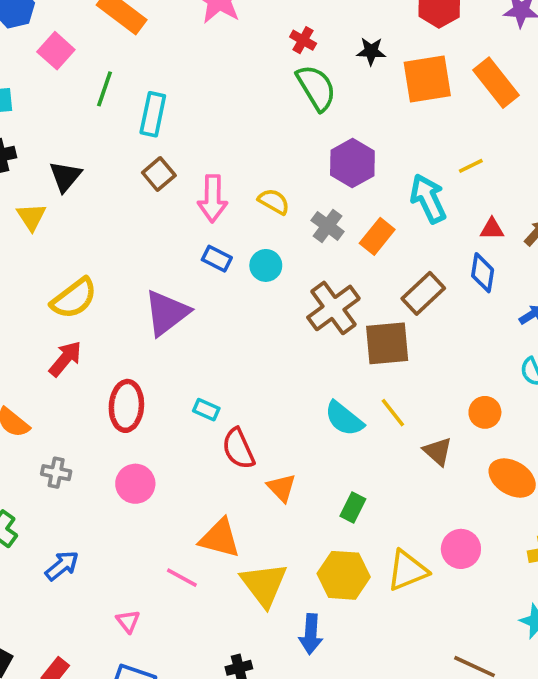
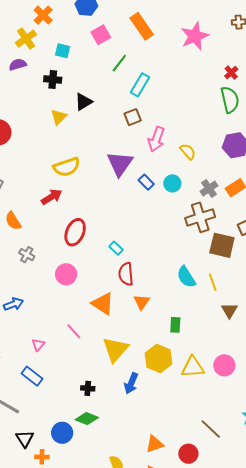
gray cross: (328, 226) -> (209, 188), moved
blue rectangle: (217, 259) -> (146, 182), moved
purple triangle: (167, 313) -> (120, 164), moved, turned -36
green rectangle: (353, 507) -> (175, 325), turned -42
orange triangle: (220, 538) -> (103, 304), moved

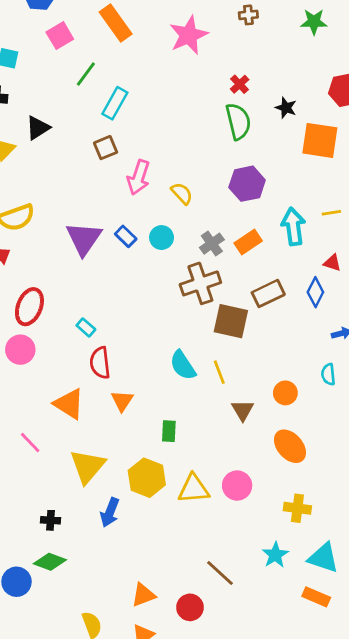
purple triangle: (120, 164) -> (84, 239), moved
pink circle: (66, 274) -> (20, 350), moved

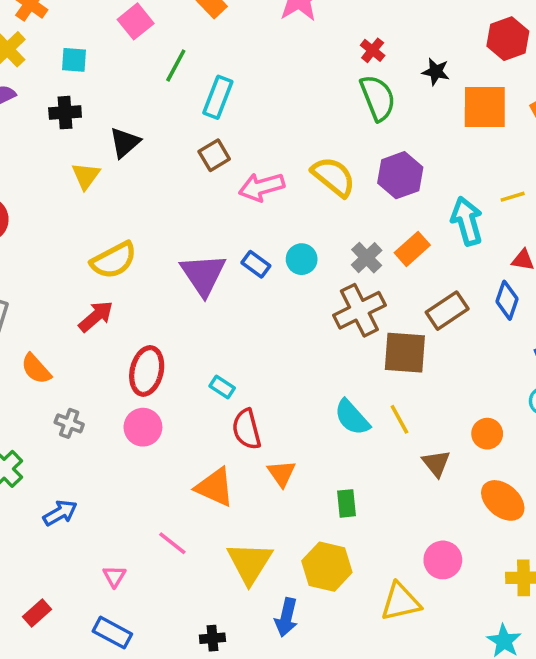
pink arrow: (139, 177) -> (261, 187), turned 64
yellow semicircle: (182, 193) -> (334, 177), moved, size x1.5
yellow triangle: (194, 489) -> (401, 602), moved

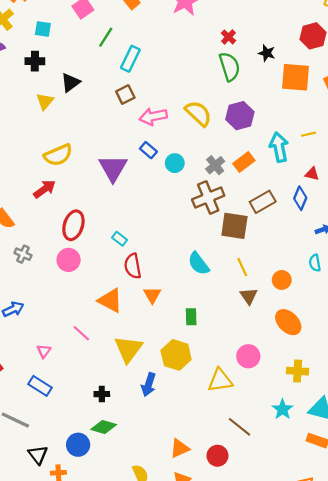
blue rectangle: (256, 264) -> (148, 150), moved
yellow line: (399, 419) -> (242, 267), moved

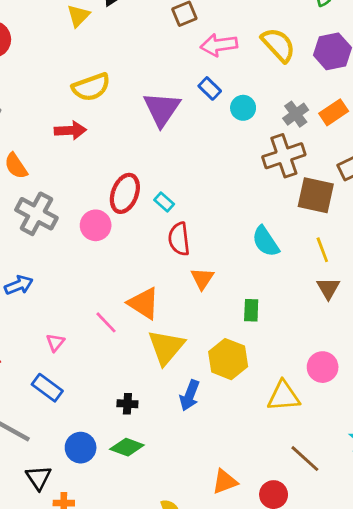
red arrow: (45, 189) -> (70, 130), turned 30
red ellipse: (73, 225) -> (125, 193), moved
gray cross: (23, 254) -> (36, 214), size x1.8
orange triangle: (110, 300) -> (144, 303), moved
blue circle: (78, 445) -> (81, 448), moved

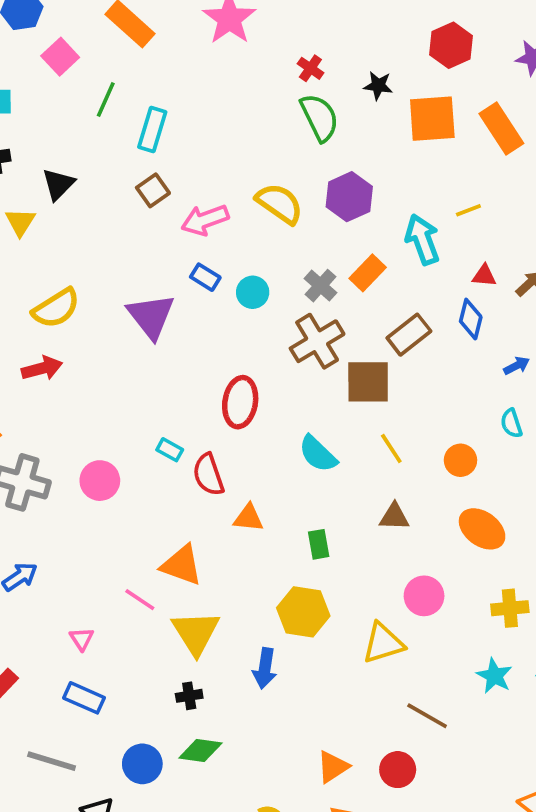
red ellipse: (125, 193) -> (240, 402), moved
cyan rectangle: (164, 202) -> (170, 450), moved
orange triangle: (202, 279) -> (248, 518), turned -45
brown triangle: (328, 288) -> (394, 517), moved, turned -45
yellow triangle: (166, 347) -> (196, 633), moved

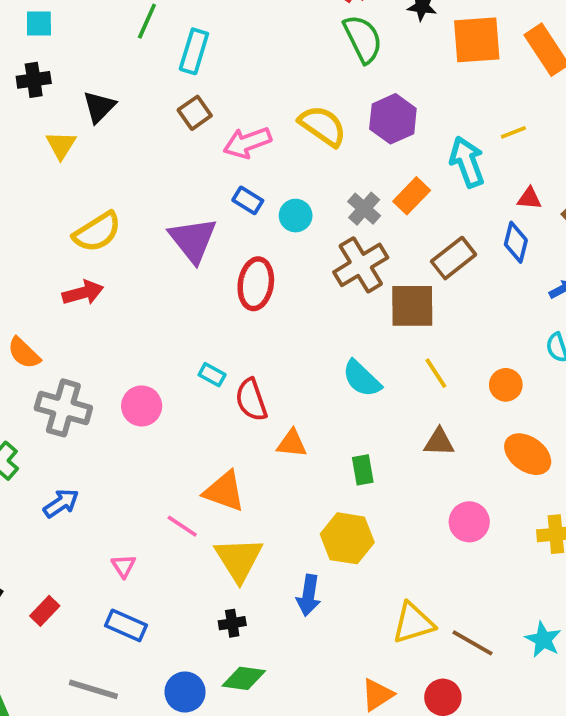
red ellipse: (240, 402) -> (256, 284), moved
yellow triangle: (383, 643) -> (413, 623), moved
cyan star: (494, 676) -> (543, 640), moved

